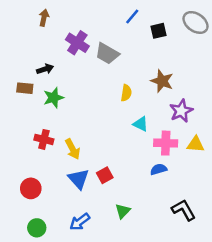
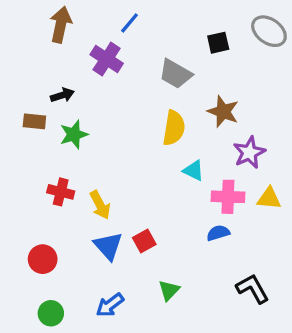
blue line: (132, 17) -> (130, 23), moved
brown arrow: (44, 18) -> (61, 25), size x1.5
gray trapezoid: (107, 54) -> (175, 74), moved
yellow semicircle: (126, 93) -> (174, 128), size x1.5

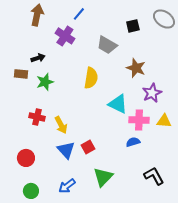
yellow semicircle: (174, 128) -> (91, 78), moved
cyan triangle: (194, 171) -> (118, 104), size x1.5
green triangle: (169, 290) -> (103, 177), size x1.5

